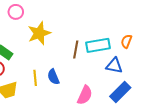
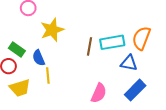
orange semicircle: (126, 41) -> (141, 38), size x1.6
blue semicircle: (53, 77) -> (39, 58), moved

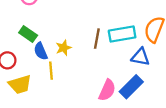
yellow star: (52, 30) -> (64, 48), moved, size x0.6
green rectangle: (17, 50) -> (28, 34), moved
blue rectangle: (135, 90) -> (131, 87), moved

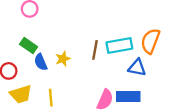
yellow line: (51, 71) -> (51, 98), moved
blue rectangle: (131, 87) -> (128, 96), turned 45

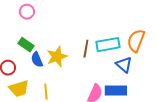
yellow star: (63, 59) -> (57, 57), size x1.5
blue triangle: (137, 68) -> (124, 65), turned 30

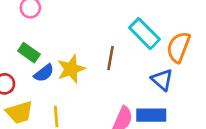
cyan rectangle: (108, 45) -> (144, 34), moved, turned 55
blue semicircle: (37, 60) -> (44, 73), turned -105

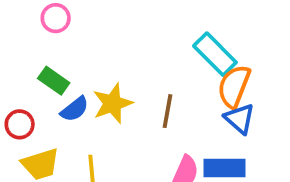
orange semicircle: (178, 47) -> (234, 86), moved
brown line: (110, 58) -> (168, 111), moved

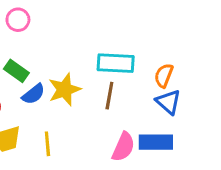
cyan rectangle: (215, 54) -> (116, 63), moved, turned -42
orange semicircle: (234, 86) -> (164, 76), size x0.7

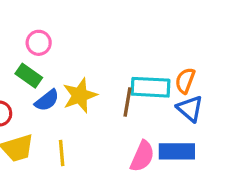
pink circle: (18, 20) -> (39, 43), moved
cyan rectangle: (116, 63) -> (151, 87), moved

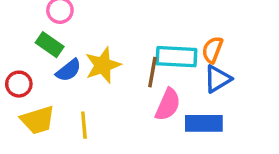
blue triangle: (190, 109) -> (218, 79), turned 48
pink semicircle: (142, 156) -> (168, 105), moved

